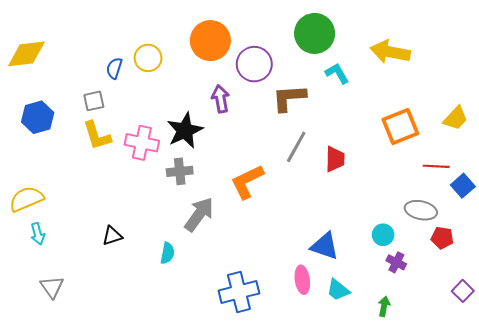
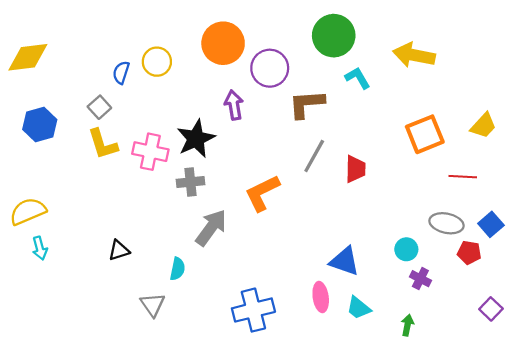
gray square: (94, 101) -> (99, 107), turned -30
blue square: (463, 186) -> (491, 224), moved
gray triangle: (52, 287) -> (153, 305), moved

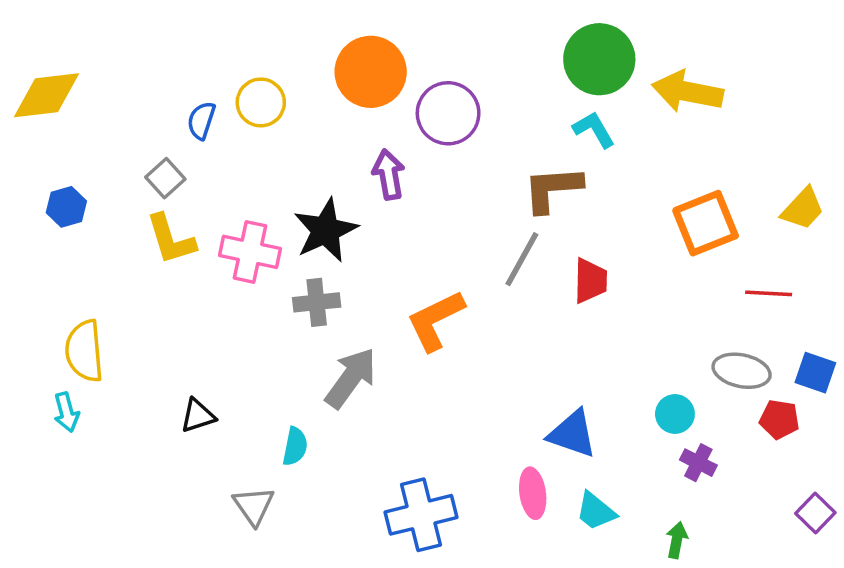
green circle: (334, 36) -> (599, 59), moved
brown L-shape: (307, 104) -> (552, 189), moved
blue hexagon: (40, 125) -> (66, 207), size x0.7
yellow semicircle: (28, 211) -> (84, 351), moved, turned -72
blue square: (491, 224) -> (815, 373), turned -30

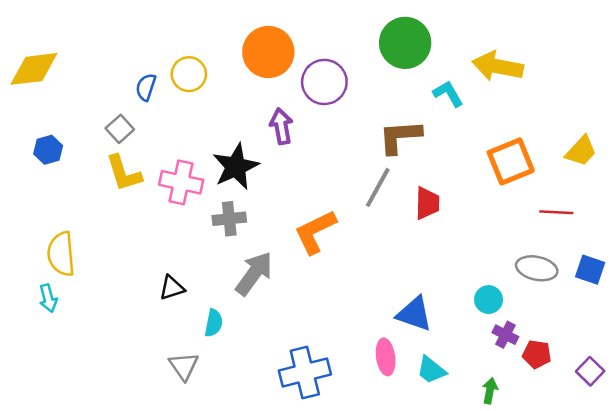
green circle: (599, 59) -> (405, 43), moved
cyan L-shape: (594, 129) -> (448, 94), moved
black triangle: (198, 416) -> (172, 288), moved
red pentagon: (779, 419) -> (537, 354), moved

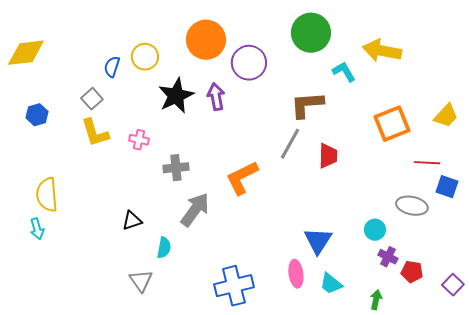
black star: (236, 167) -> (176, 96), moved
pink cross: (181, 182) -> (139, 140), size x0.6
blue square: (590, 270) -> (447, 187), moved
blue triangle: (414, 314) -> (318, 241), turned 44

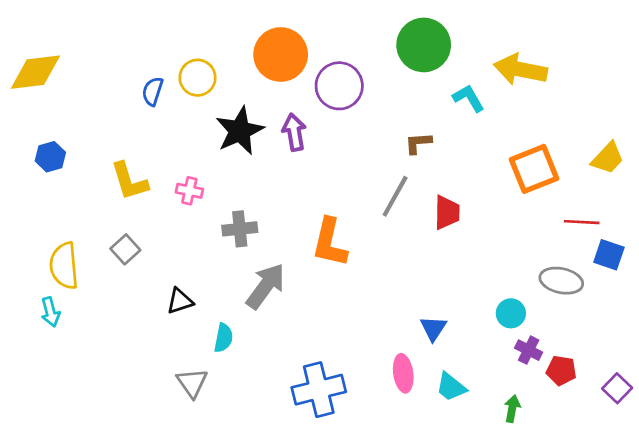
gray square: (92, 99) -> (125, 249), moved
brown L-shape: (307, 105) -> (418, 143), size x0.6
orange L-shape: (242, 178) -> (330, 242), turned -51
blue triangle: (318, 241) -> (433, 328), size x0.7

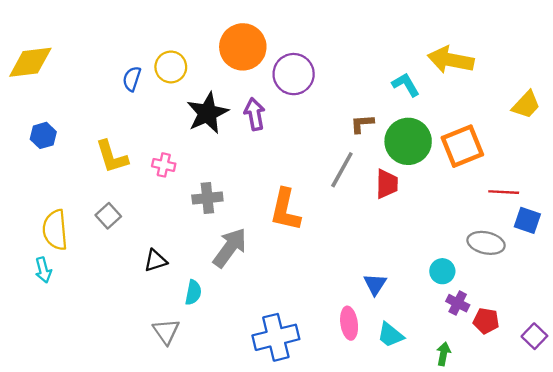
green circle: (424, 45) -> (408, 141), moved
yellow trapezoid: (608, 158) -> (526, 105), moved

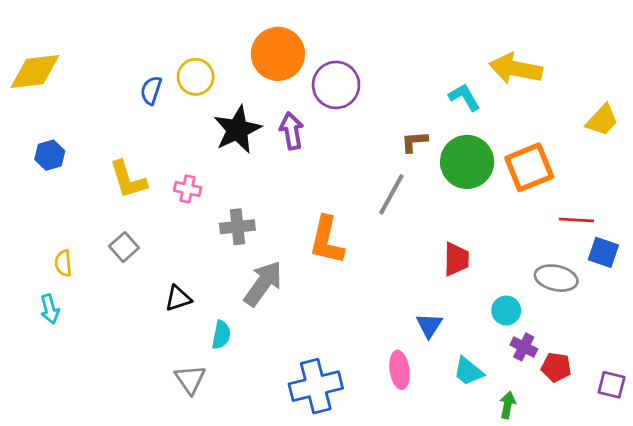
red trapezoid: (387, 184) -> (456, 259), moved
yellow semicircle: (55, 230) -> (63, 263), size x0.6
cyan trapezoid: (390, 335) -> (468, 371), moved
purple square: (534, 336) -> (612, 385), turned -30

